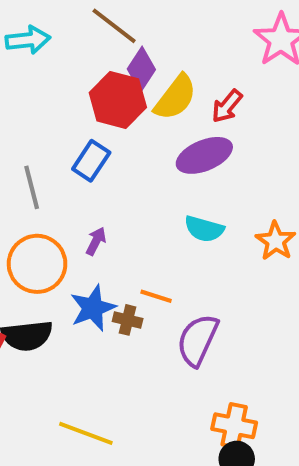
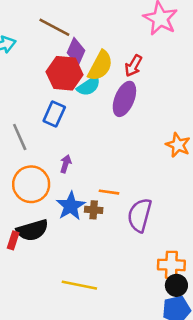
purple ellipse: (204, 155) -> (124, 99), turned -36
cyan semicircle: (204, 229) -> (89, 86), moved, turned -40

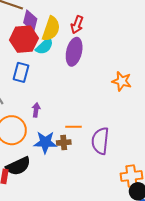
blue star: (71, 206) -> (45, 142), turned -30

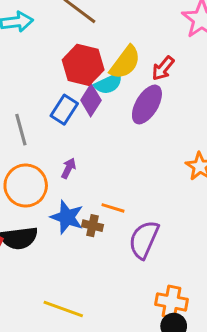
purple diamond: (30, 21) -> (91, 100), moved

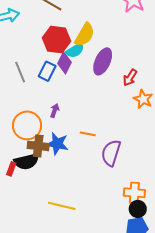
red arrow: (163, 68) -> (130, 78), moved
gray line: (21, 130) -> (20, 72), moved
brown cross: (92, 226) -> (38, 146), moved, size x1.5

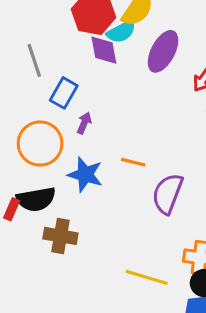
purple diamond: (65, 63) -> (104, 50), turned -40
blue rectangle: (47, 71) -> (64, 93), moved
brown cross: (38, 146) -> (60, 236), moved
yellow line: (62, 206) -> (147, 277), moved

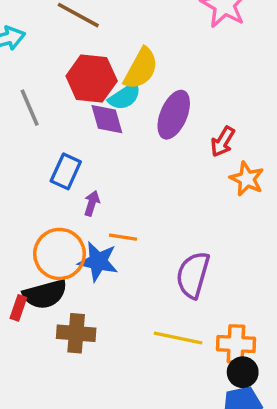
gray line: (34, 60) -> (30, 108), moved
orange circle: (40, 144) -> (59, 254), moved
orange line: (133, 162) -> (123, 237), moved
yellow line: (147, 277) -> (178, 338), moved

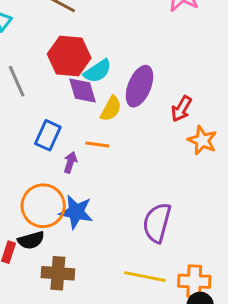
yellow semicircle: (141, 69) -> (111, 109), moved, size x0.7
orange line: (123, 237) -> (97, 145), moved
black semicircle: (45, 294) -> (31, 240), size x0.7

